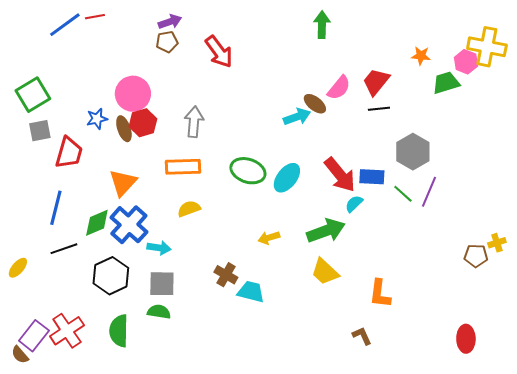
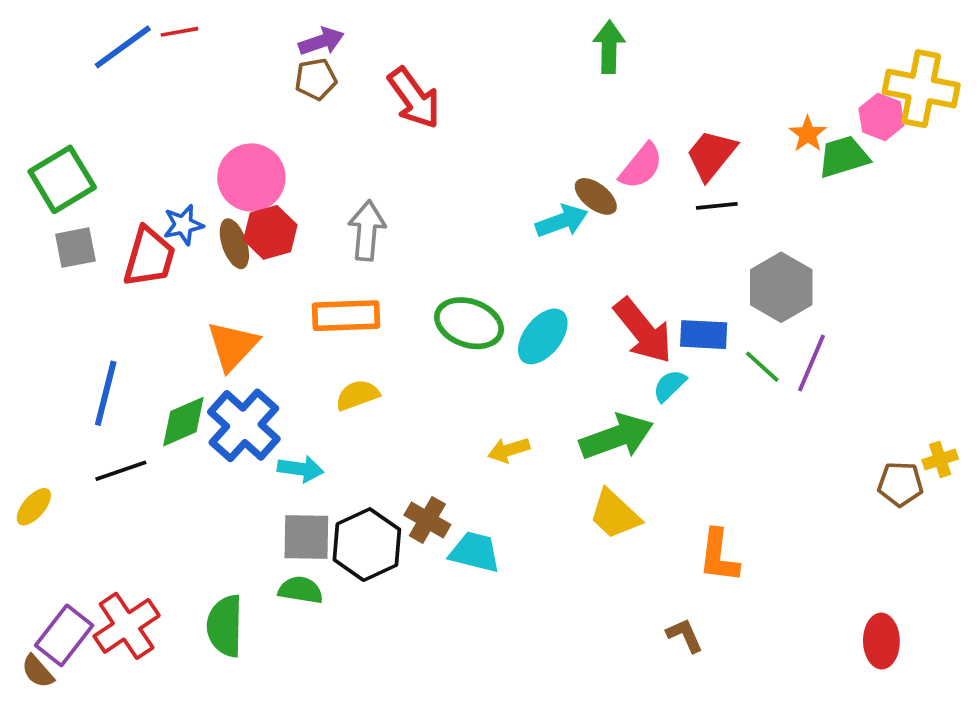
orange star: (421, 56) -> (808, 134), moved, turned 30
red trapezoid: (69, 153) -> (149, 257), moved
black hexagon: (111, 276) -> (367, 545), moved

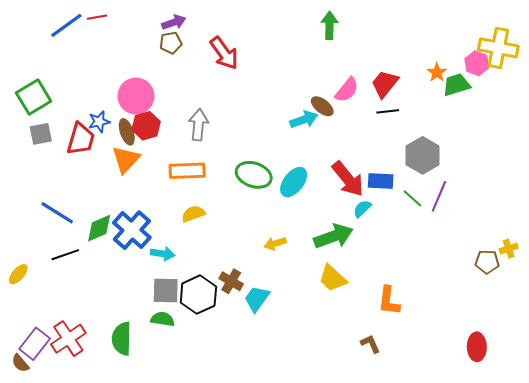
orange triangle: (233, 346) -> (126, 159), moved
blue line: (106, 393) -> (57, 213), turned -72
cyan trapezoid: (475, 552) -> (257, 299), turned -68

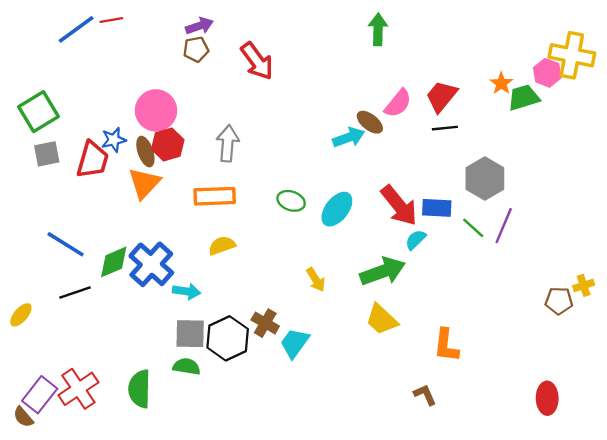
green ellipse: (254, 175) -> (291, 201), size x0.7
yellow arrow: (275, 243) -> (316, 280), turned -105

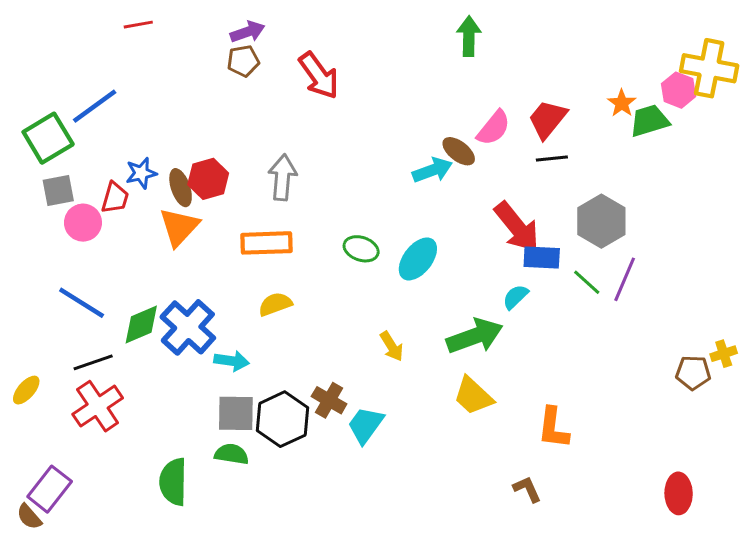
blue line: (76, 29) -> (95, 106), moved
pink circle: (156, 110) -> (83, 223), moved, size x0.7
red trapezoid: (93, 160) -> (115, 198), size x0.7
red arrow: (399, 206) -> (517, 227), moved
red cross: (78, 389) -> (98, 406), moved

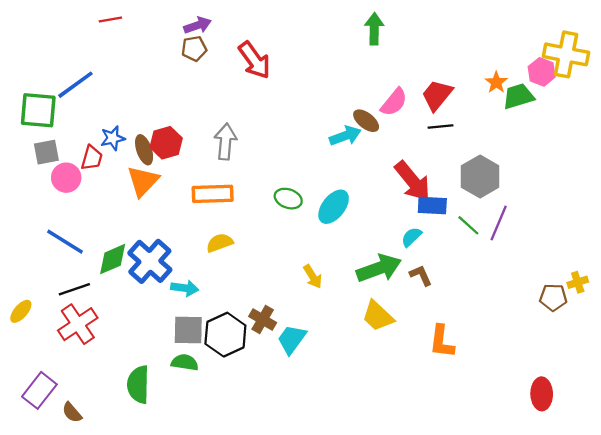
green square: (48, 138) -> (38, 110), turned 36
brown L-shape: (527, 489) -> (421, 275), moved
brown semicircle: (29, 517) -> (72, 412), moved

